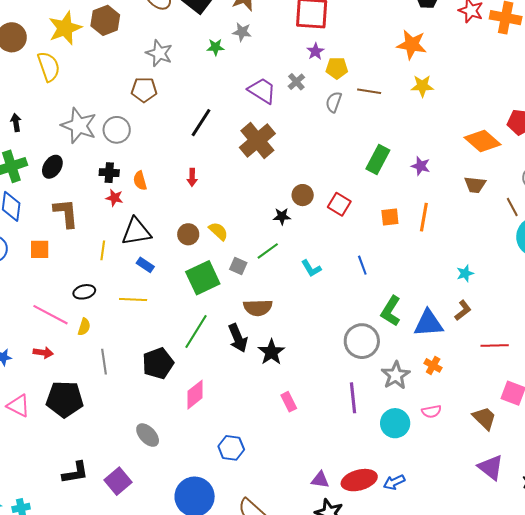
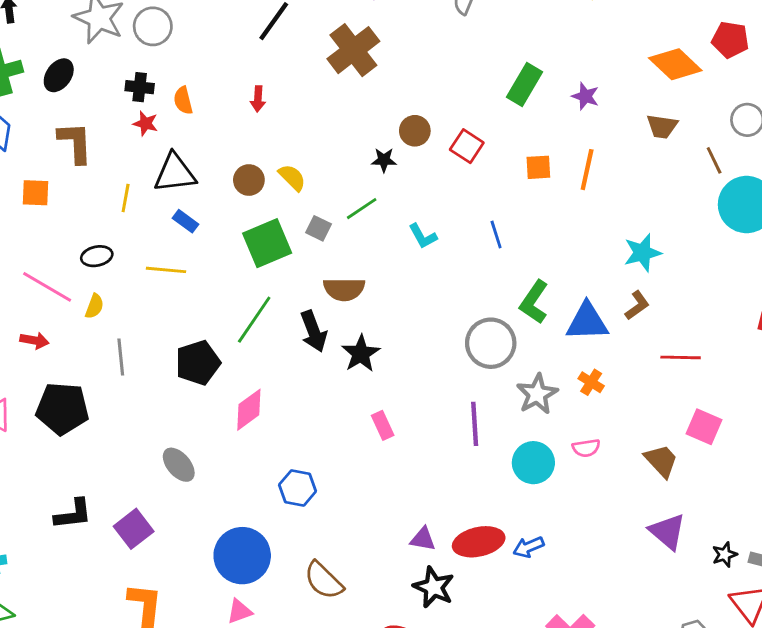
cyan star: (465, 273) -> (642, 253), size x1.5

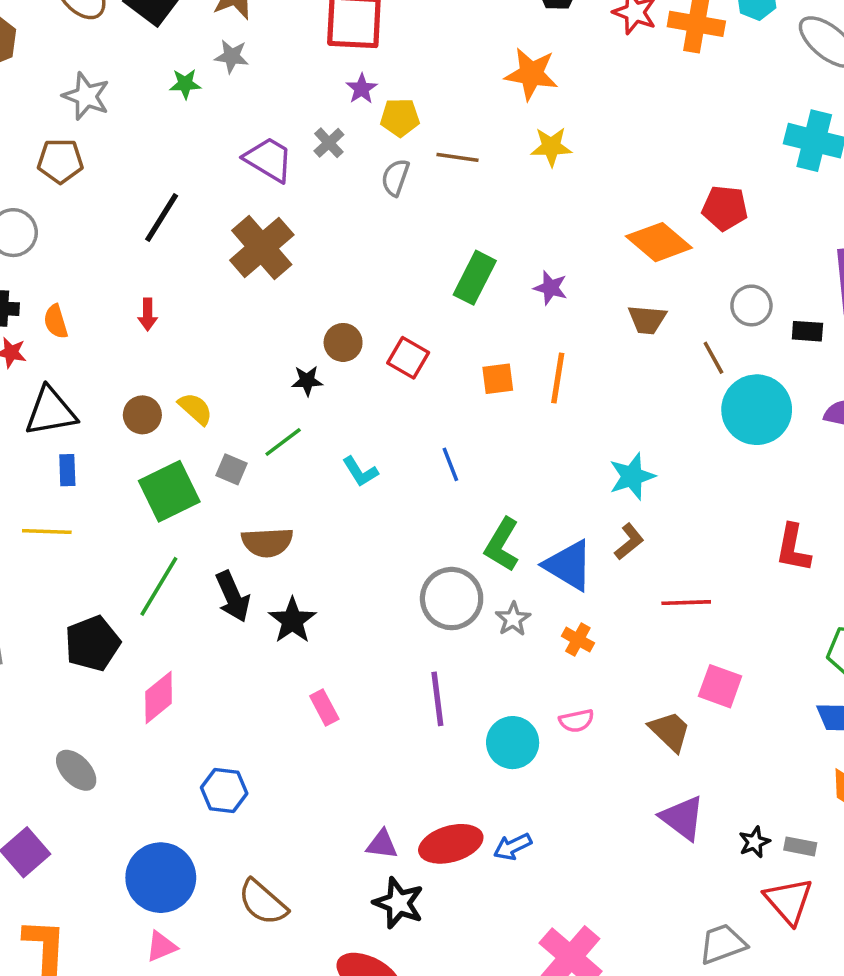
blue rectangle: (186, 221) -> (67, 470), turned 55
blue triangle: (587, 322) -> (569, 565), turned 36
gray star: (537, 394) -> (513, 619), moved, size x0.7

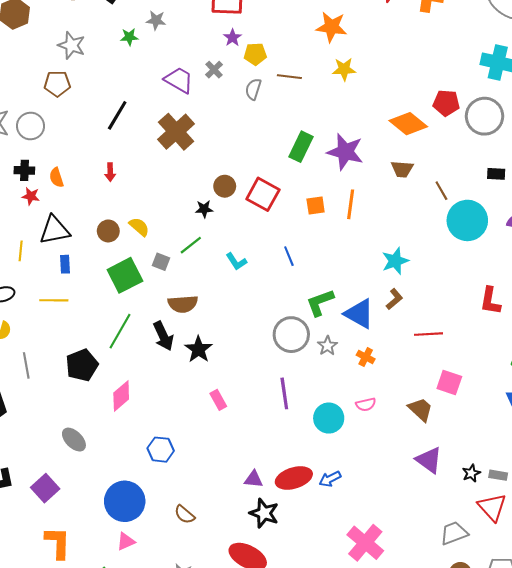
purple star: (551, 288) -> (345, 152), size x1.8
gray circle: (751, 305) -> (485, 116), moved, size x1.6
red square: (408, 358) -> (263, 194), size x1.4
green L-shape: (502, 545) -> (320, 302), turned 40
brown semicircle: (263, 902) -> (185, 514), size x0.7

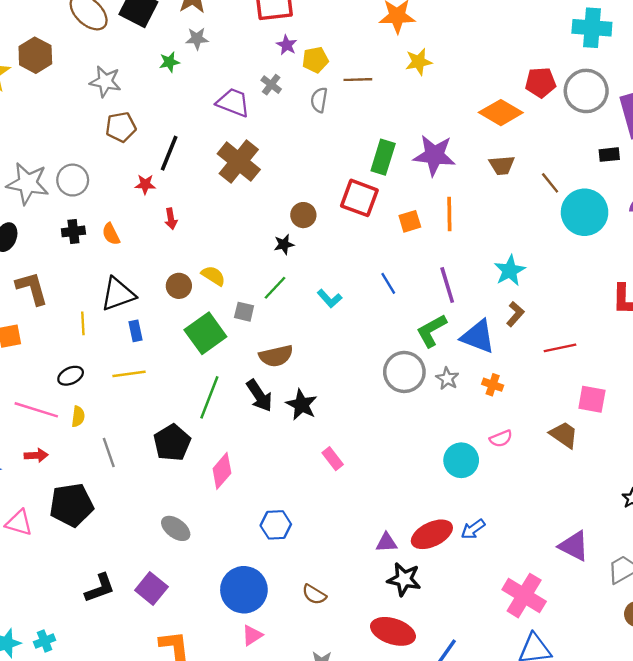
brown pentagon: (57, 84) -> (121, 127), moved
red square: (263, 194) -> (359, 198), moved
red star: (31, 196) -> (145, 184), moved
purple line: (284, 393) -> (447, 285), moved
purple triangle: (429, 460) -> (574, 546), moved

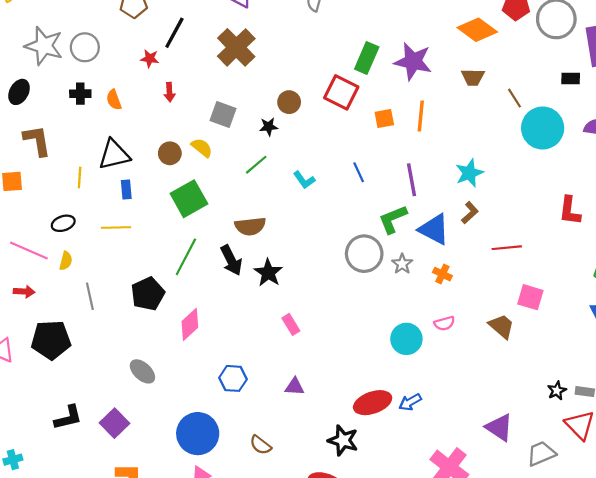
gray square: (244, 312) -> (223, 115), moved, size x1.4
purple triangle: (386, 543) -> (295, 387), moved

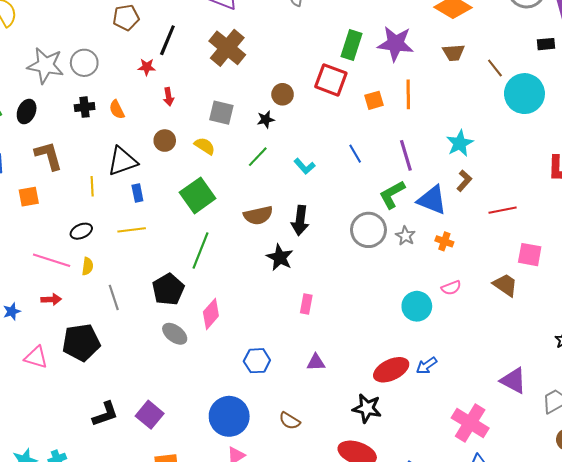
brown circle: (170, 153) -> (165, 141), moved
black arrow: (231, 260) -> (300, 220), moved, turned 40
pink rectangle: (291, 324) -> (306, 304), turned 48
gray ellipse: (142, 371) -> (175, 334), moved

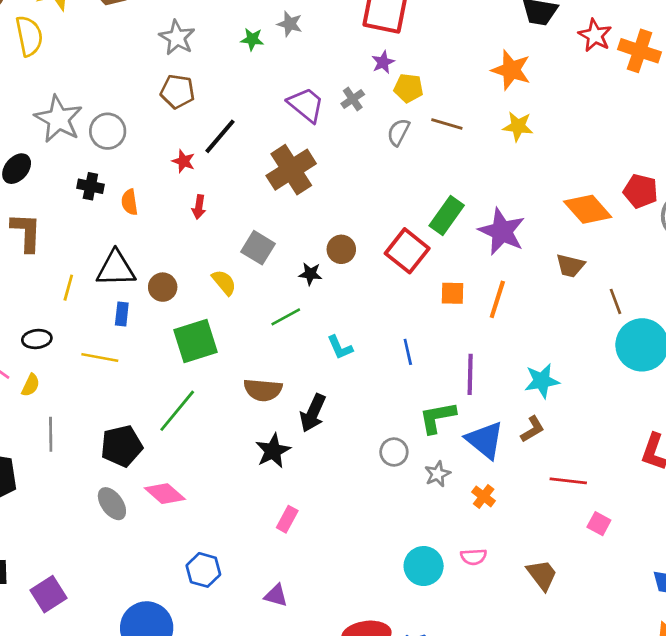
brown circle: (165, 141) -> (163, 287), moved
gray circle: (368, 230) -> (394, 452), size x0.6
pink square: (530, 255) -> (599, 524), moved, size x0.7
pink diamond: (211, 314) -> (165, 494), turned 72

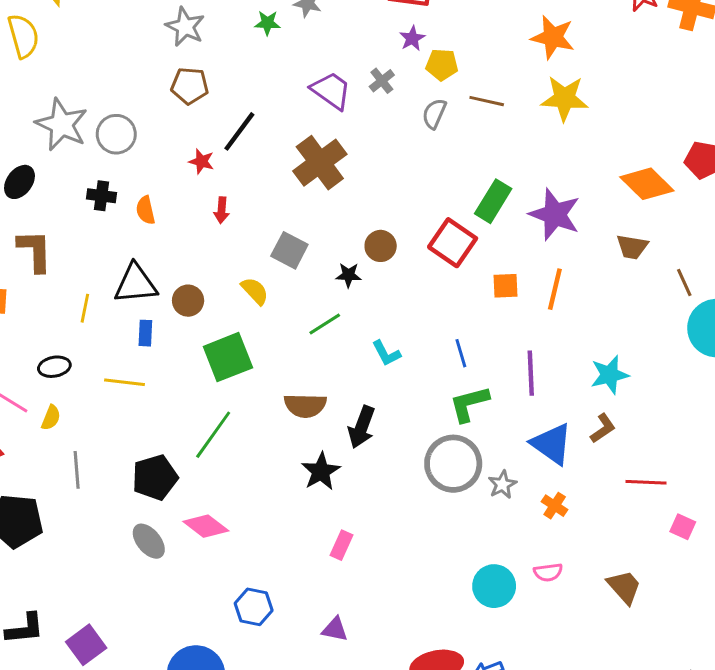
yellow star: (518, 126) -> (564, 98), size x1.4
green L-shape: (437, 417) -> (469, 404), moved
gray circle: (394, 452) -> (453, 464), size x1.8

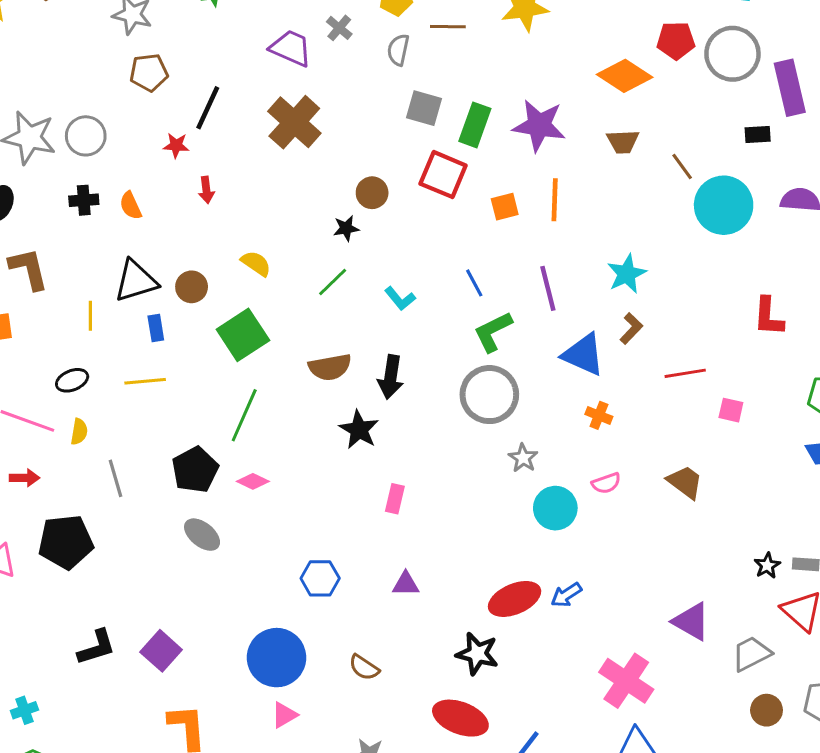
gray square: (289, 250) -> (424, 108), moved
gray star: (502, 484) -> (523, 458), moved
pink diamond: (206, 526) -> (253, 481), moved, size x0.7

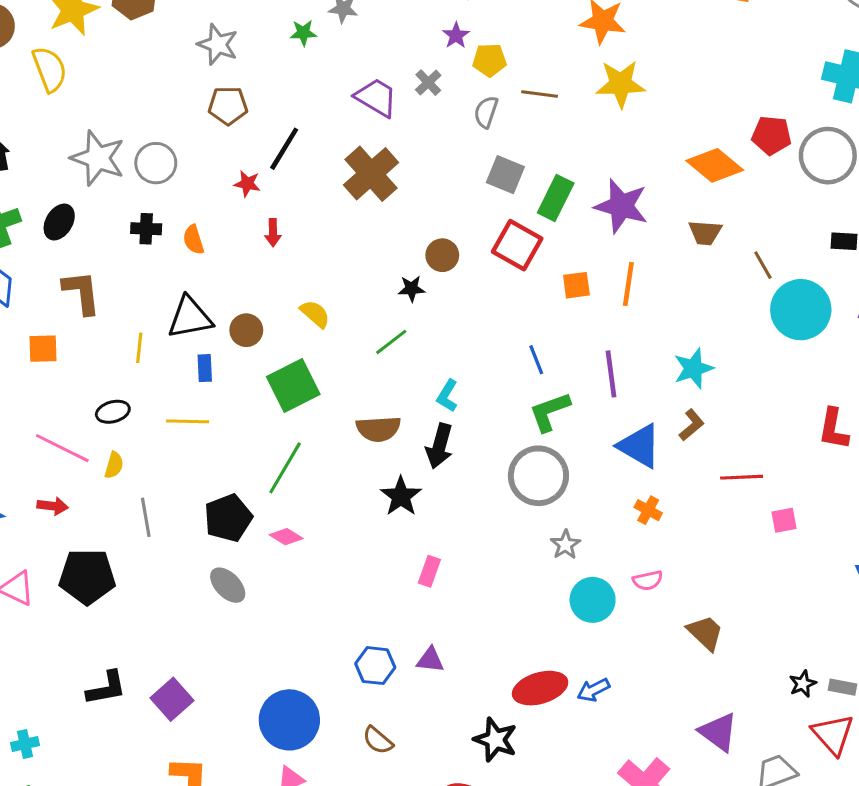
cyan L-shape: (400, 298) -> (447, 396), moved, turned 64
pink square: (731, 410) -> (784, 520), turned -30
brown trapezoid: (685, 482) -> (705, 633), moved
blue hexagon: (320, 578) -> (375, 666), moved

